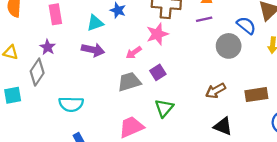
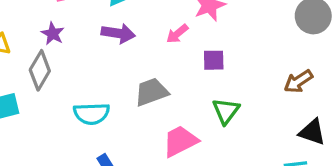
purple square: (158, 72) -> (214, 60), turned 35
gray trapezoid: (129, 82) -> (151, 92), moved

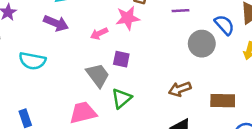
gray trapezoid: (151, 92) -> (98, 75), moved, turned 60
cyan semicircle: (92, 114) -> (32, 61), moved

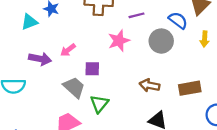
pink star: (128, 18) -> (119, 41), moved
purple arrow: (56, 23) -> (40, 59), moved
brown arrow: (180, 89) -> (150, 85), turned 42

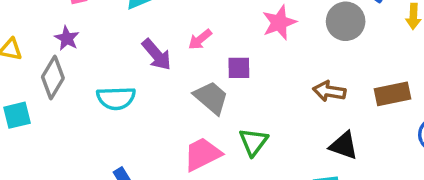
purple arrow: (40, 59) -> (157, 55), turned 40
green triangle: (99, 104) -> (253, 142), moved

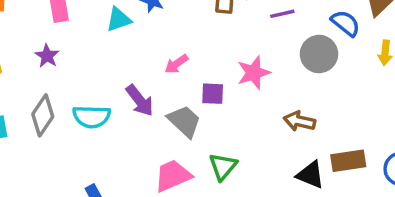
pink star: (279, 23) -> (254, 73), moved
purple arrow: (157, 55) -> (140, 101), moved
gray diamond: (53, 77) -> (43, 115), moved
brown rectangle: (392, 94) -> (348, 161), moved

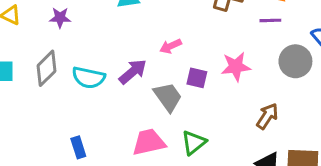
purple star: (47, 56) -> (60, 18), turned 30
purple arrow: (140, 101) -> (133, 72), turned -104
brown arrow: (299, 121) -> (267, 116), turned 100

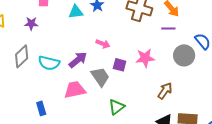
pink arrow: (171, 46) -> (103, 44), turned -136
pink trapezoid: (149, 142) -> (75, 90), moved

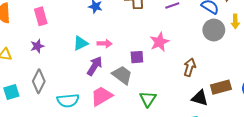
cyan triangle: (76, 12) -> (81, 43), moved
pink arrow: (103, 44) -> (105, 44), moved
gray circle: (184, 55) -> (214, 30), moved
cyan semicircle: (49, 63) -> (68, 101), moved

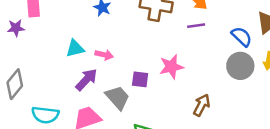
purple star: (37, 46) -> (16, 28), moved

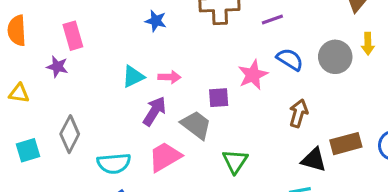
purple star: (16, 28) -> (57, 67), turned 30
blue semicircle: (242, 37) -> (290, 59), moved

